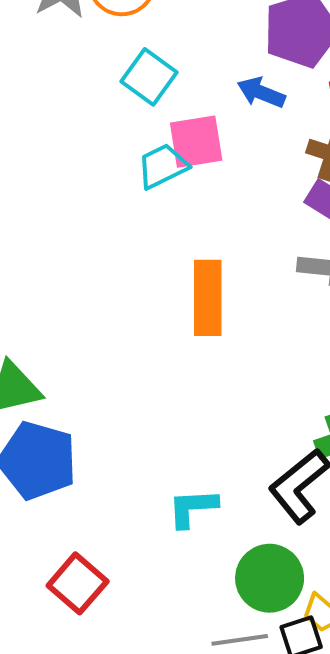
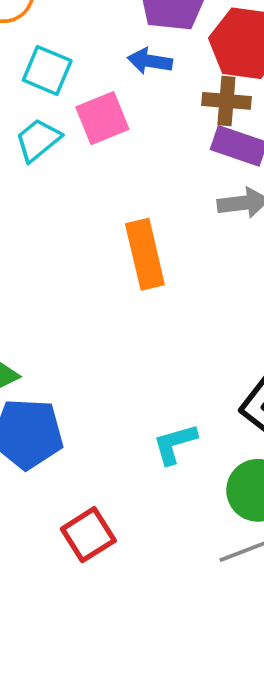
cyan trapezoid: (163, 166) -> (38, 140), moved
red square: (78, 583) -> (88, 535), turned 30

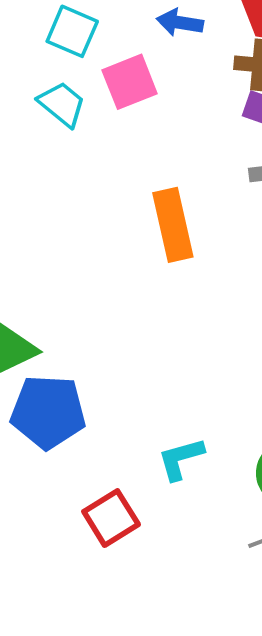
cyan trapezoid: (38, 140) -> (62, 104), turned 78
cyan L-shape: (175, 444) -> (181, 459), moved

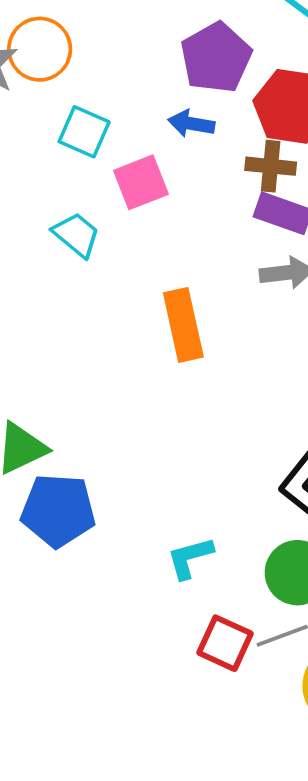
cyan trapezoid: (62, 104) -> (76, 235), moved
red square: (111, 518) -> (225, 643), moved, turned -34

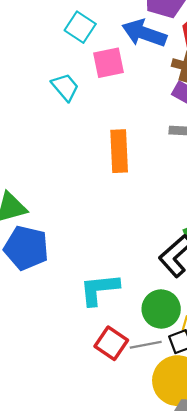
blue arrow: (191, 124) -> (144, 33), size x1.6
cyan L-shape: (190, 558) -> (99, 289), size x1.4

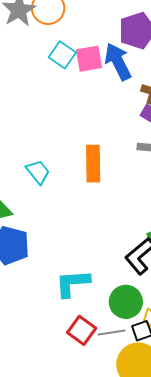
blue arrow: (144, 33) -> (118, 62), turned 42
pink square: (109, 63) -> (89, 59), moved
cyan trapezoid: (65, 87) -> (38, 172), moved

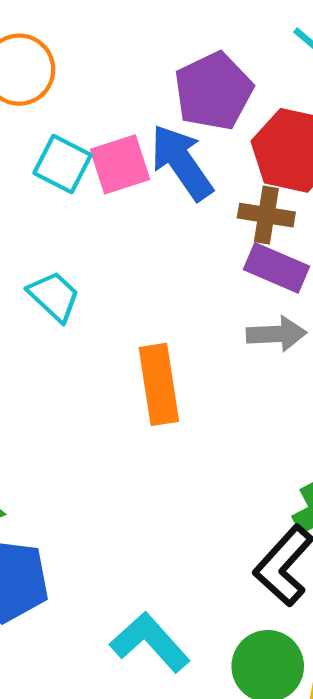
cyan trapezoid: (38, 172) -> (54, 296), moved
cyan L-shape: (72, 283) -> (150, 642), turned 60

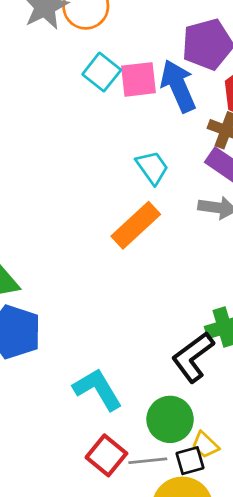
cyan trapezoid: (54, 296) -> (152, 168), moved
orange rectangle: (159, 384) -> (136, 225), turned 45

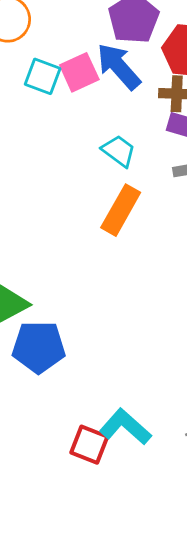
cyan L-shape: (98, 389) -> (125, 427), moved
red square: (106, 455) -> (89, 445), moved

